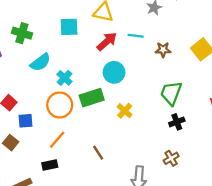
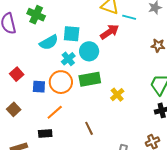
cyan square: (69, 27) -> (72, 34), moved
cyan line: (136, 36) -> (129, 17), moved
cyan circle: (114, 72) -> (89, 51), moved
blue square: (26, 121) -> (39, 87), moved

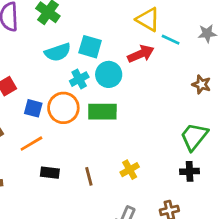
yellow cross: (117, 95) -> (130, 170), moved
orange line: (55, 112) -> (31, 144), moved
black rectangle: (45, 133) -> (50, 173), moved

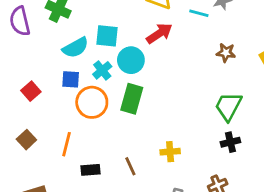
cyan line: (171, 40) -> (199, 13), moved
blue square: (33, 108) -> (71, 79), moved
green rectangle: (102, 112) -> (132, 99), turned -64
orange line: (31, 144) -> (67, 144), turned -35
yellow cross: (130, 170) -> (170, 152), turned 36

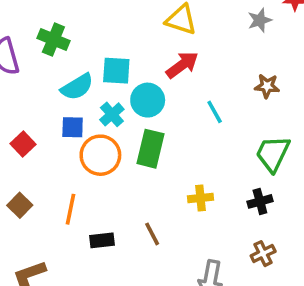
cyan line: (199, 13) -> (215, 112), moved, turned 48
black cross: (230, 142) -> (260, 201), moved
yellow cross: (170, 152) -> (200, 198), moved

